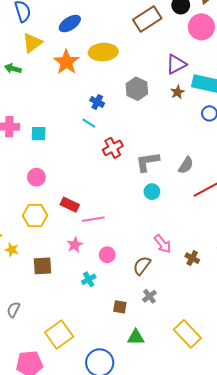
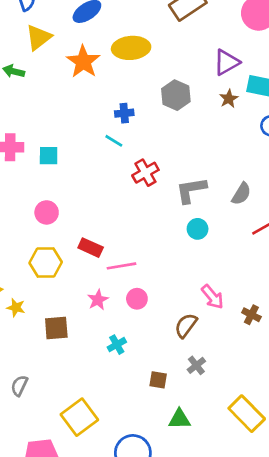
blue cross: (97, 102) -> (124, 113), turned -32
pink circle: (107, 255) -> (137, 299), moved

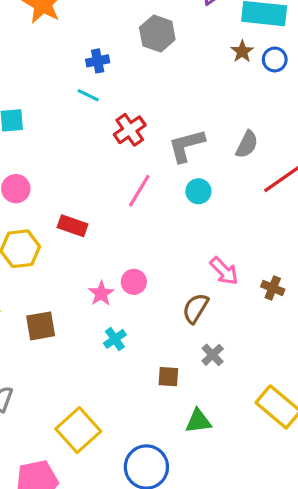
brown star: (229, 99) -> (242, 51), moved
pink line: (121, 266) -> (139, 191), moved, turned -44
pink star: (98, 300) -> (101, 294), moved

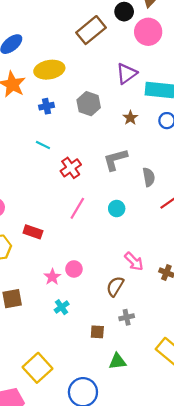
brown star: (242, 51) -> (130, 118), moved
blue cross: (98, 61) -> (46, 106), moved
gray semicircle: (247, 144) -> (149, 177), turned -36
gray L-shape: (186, 146) -> (115, 160), moved
gray cross: (213, 355) -> (127, 317), turned 32

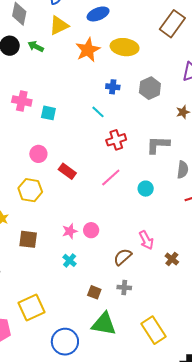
brown rectangle: (91, 30) -> (172, 24), turned -32
blue cross: (46, 106) -> (113, 87), moved
red rectangle: (33, 232) -> (67, 171), moved
cyan cross: (62, 307) -> (70, 260), turned -32
green triangle: (117, 361) -> (104, 324), size x1.5

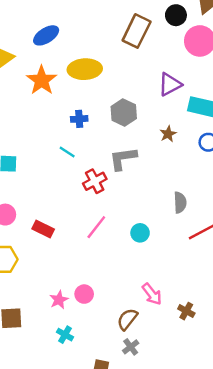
gray L-shape: (158, 145) -> (123, 158), moved
gray cross: (124, 288) -> (131, 347), moved, turned -32

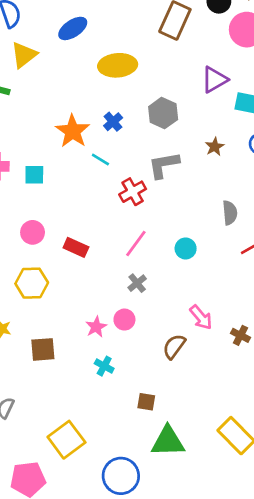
orange star: (42, 80) -> (73, 131), moved
blue cross: (79, 119) -> (113, 122), turned -35
brown star: (168, 134) -> (215, 147), moved
gray cross: (131, 347) -> (137, 283), moved

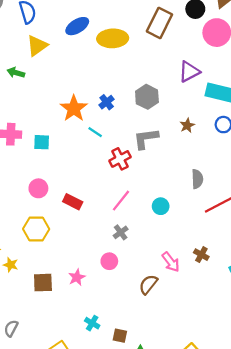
yellow ellipse: (118, 65) -> (113, 38), moved
pink star: (96, 327) -> (77, 277), moved
brown cross: (240, 335) -> (201, 255), moved
cyan cross: (104, 366) -> (92, 323), moved
brown square: (146, 402) -> (120, 336), moved

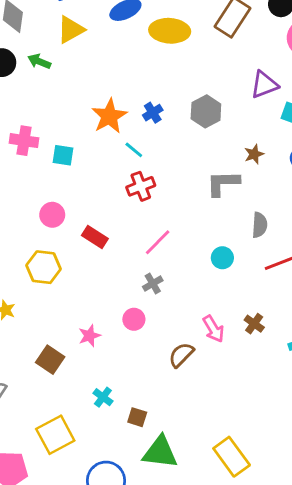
gray L-shape: (146, 139) -> (223, 183), moved
red cross: (120, 159) -> (141, 186), moved
cyan circle: (161, 206) -> (222, 258), moved
brown square: (43, 283) -> (50, 360), moved, turned 30

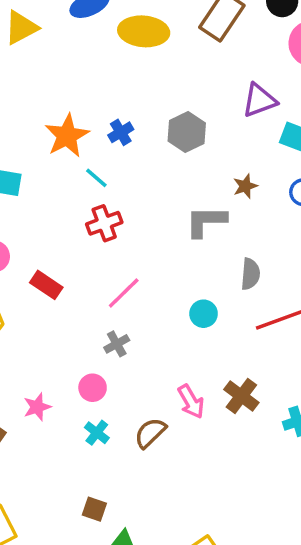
brown cross: (254, 324) -> (241, 396), size x1.4
cyan cross: (103, 397) -> (97, 433), moved

